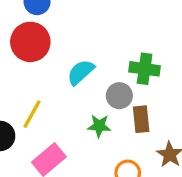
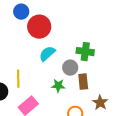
red circle: (30, 42) -> (39, 27), moved
yellow line: (32, 114) -> (18, 79), turned -30

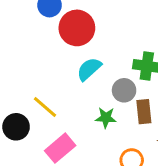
yellow line: (18, 79) -> (45, 107), turned -48

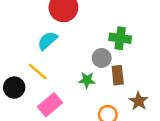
cyan semicircle: (89, 69) -> (47, 41), moved

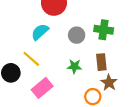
gray circle: (102, 58) -> (77, 35), moved
brown star: (139, 101) -> (109, 83), moved

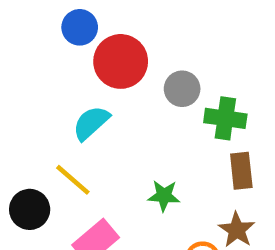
gray circle: (77, 35) -> (182, 89), moved
brown rectangle: (101, 62) -> (241, 171), moved

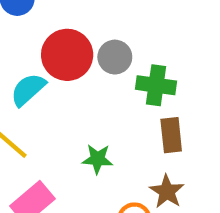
red circle: (121, 61) -> (67, 55), moved

